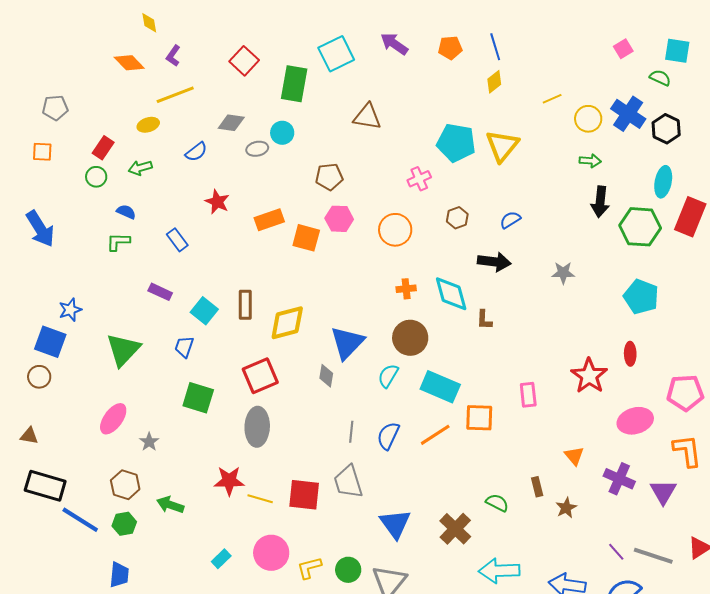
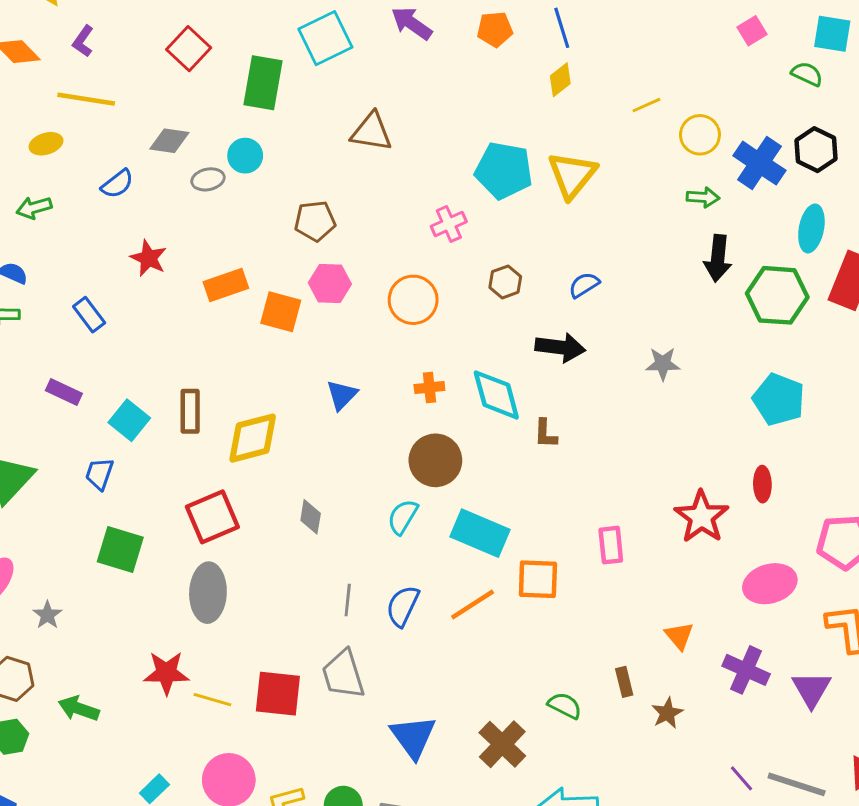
yellow line: (175, 95) -> (86, 99), turned 30
blue cross: (628, 114) -> (759, 163), moved
blue triangle: (347, 343) -> (342, 395), moved, size x0.6

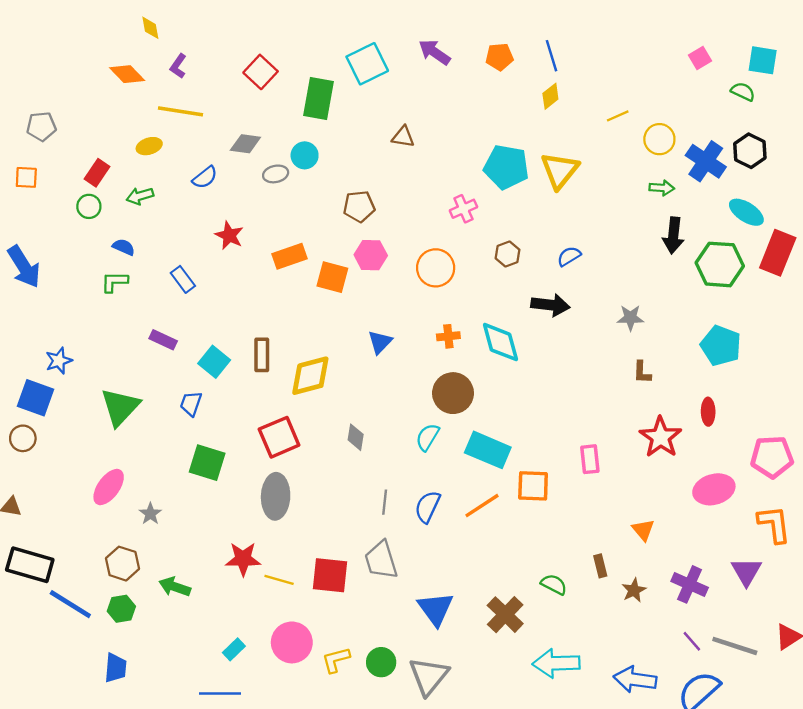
brown triangle: (371, 132) -> (403, 137), size x0.7
cyan ellipse: (811, 228) -> (746, 212), turned -68
brown L-shape: (545, 434) -> (642, 372), moved
purple cross: (746, 670) -> (690, 584), moved

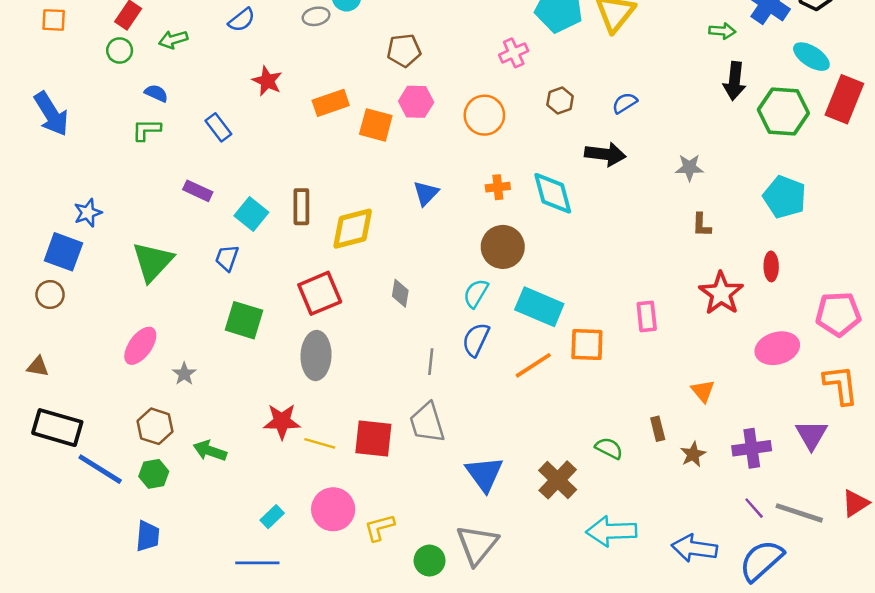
blue semicircle: (427, 507) -> (476, 340), moved
purple cross: (690, 584) -> (752, 448), turned -32
green circle: (381, 662) -> (430, 561), moved

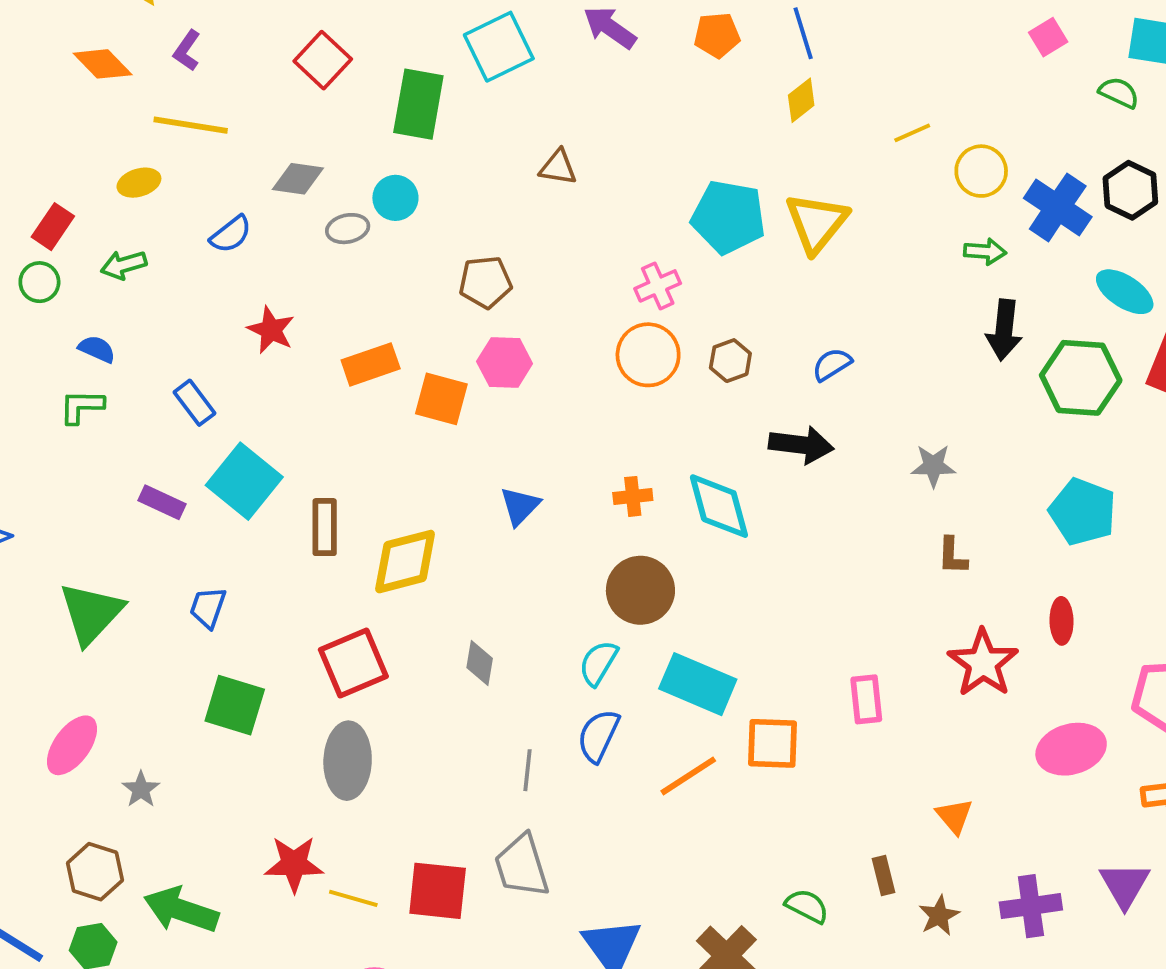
orange circle: (484, 115) -> (648, 355), moved
cyan square: (251, 214) -> (244, 481), moved, size x1.4
green arrow: (210, 451) -> (181, 910), size x1.4

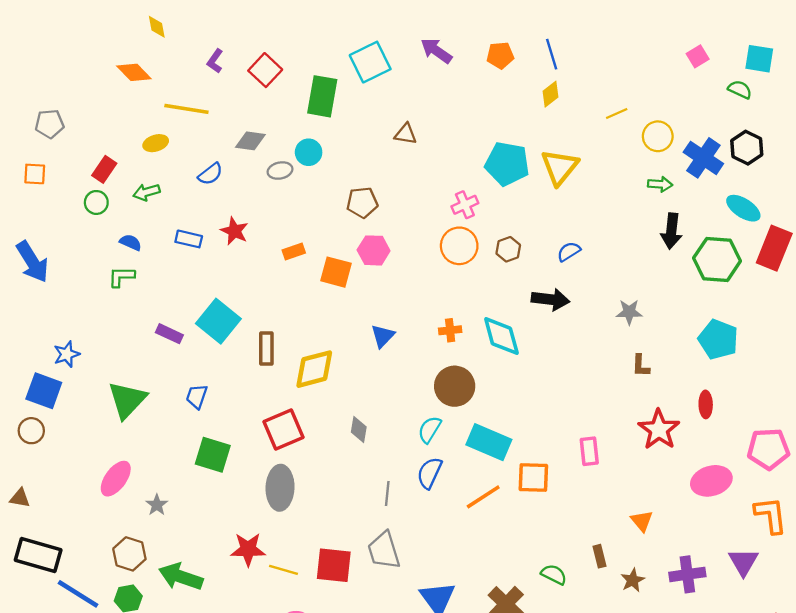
purple L-shape: (187, 51) -> (215, 61), moved
orange rectangle: (371, 364) -> (294, 252), size x0.7
blue rectangle: (194, 403) -> (189, 239), moved, turned -40

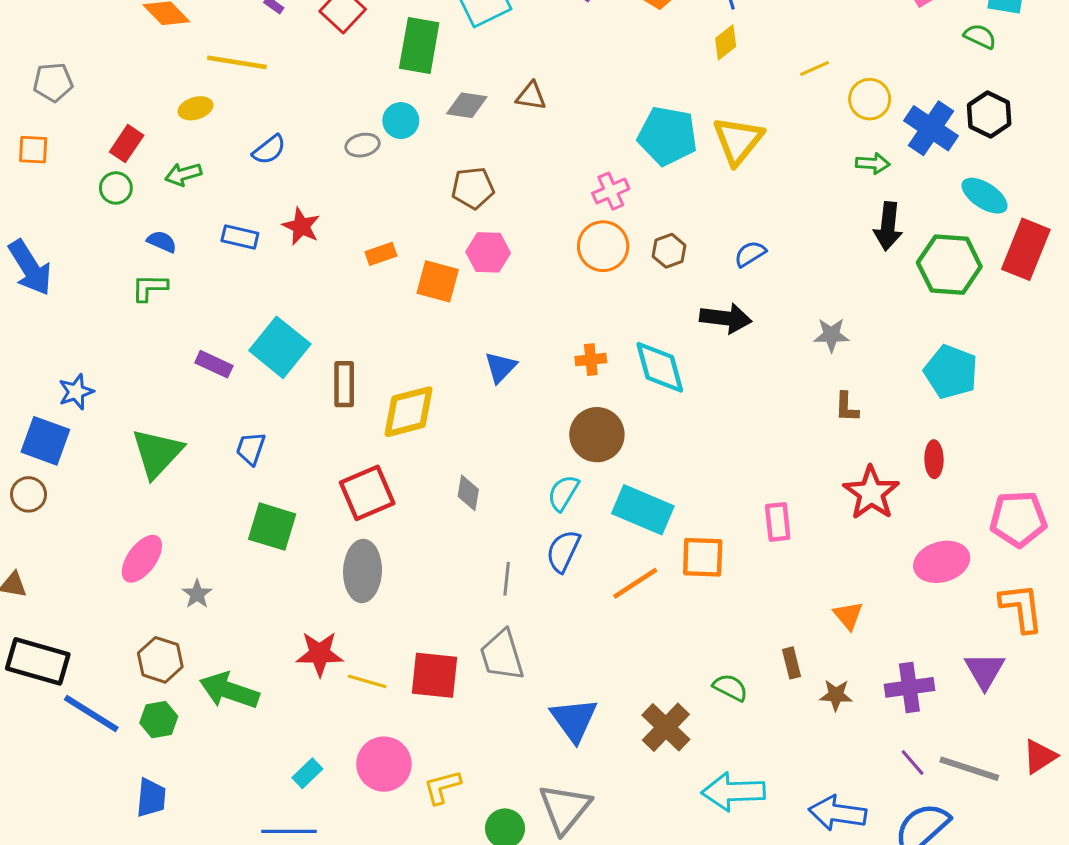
gray diamond: (250, 141) -> (467, 105), moved
brown star: (633, 580) -> (836, 695), turned 30

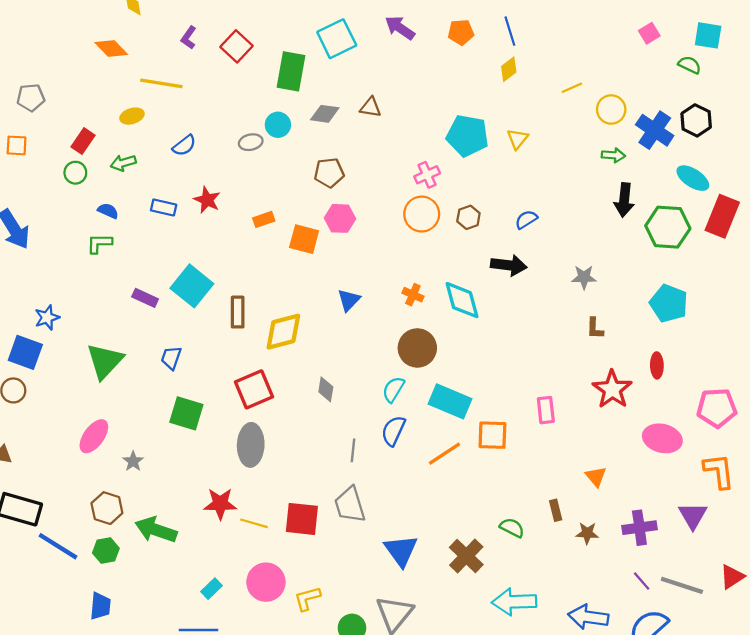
yellow triangle: (738, 140) -> (517, 139), size x0.6
orange cross: (591, 360) -> (413, 295), turned 30
pink ellipse: (942, 562) -> (662, 438), turned 30

